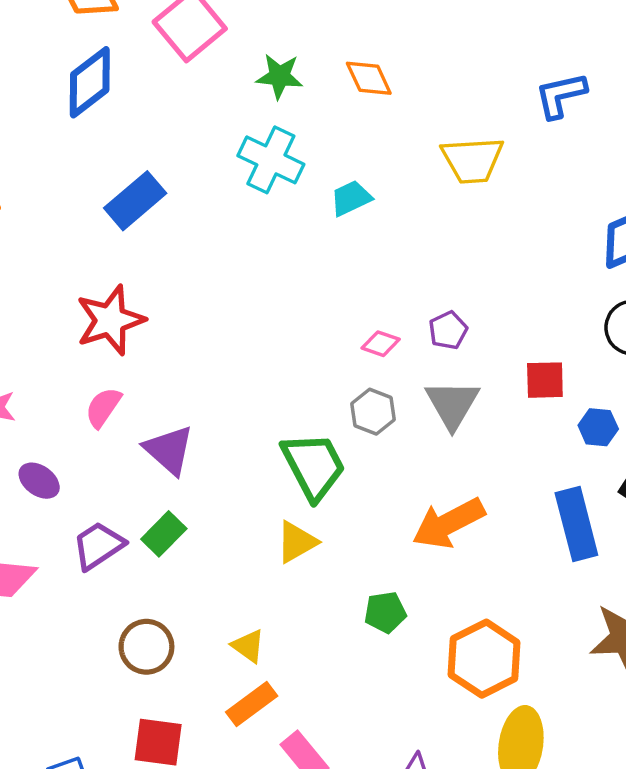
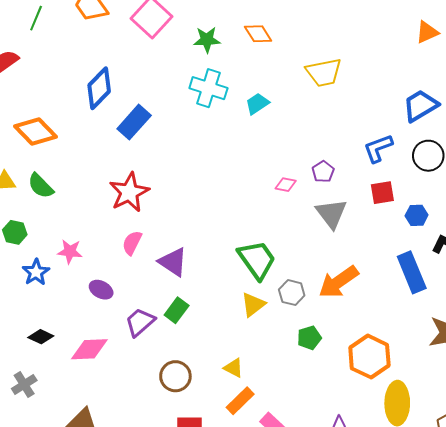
blue diamond: (90, 82) -> (99, 88), moved
blue L-shape: (561, 95) -> (378, 148), moved
gray hexagon: (373, 412) -> (292, 293), moved

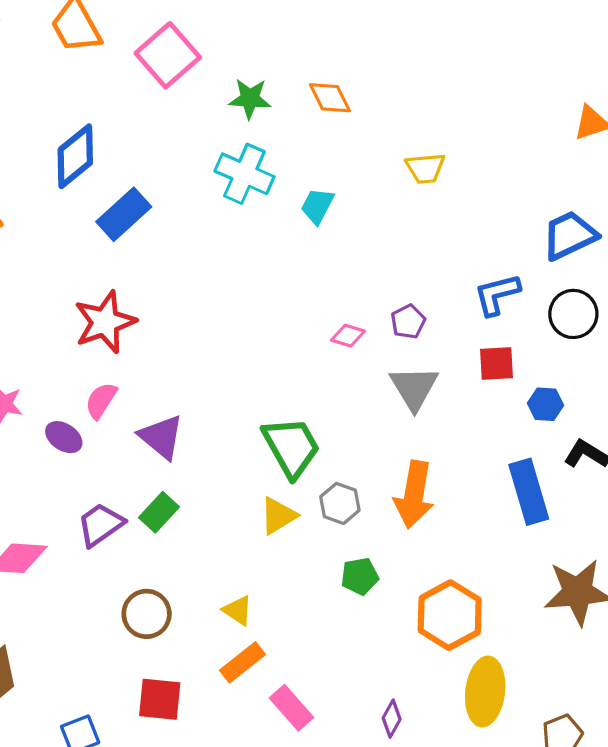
yellow trapezoid: (324, 72) -> (425, 168), size x0.7
cyan trapezoid: (257, 104) -> (317, 206), turned -35
orange arrow: (338, 282) -> (414, 495), turned -51
purple ellipse: (101, 290) -> (64, 437), moved

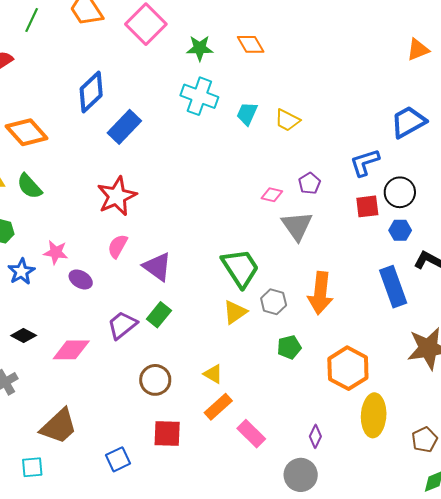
yellow trapezoid: (425, 168) -> (287, 120), moved, turned 36
black circle: (573, 314) -> (400, 192), moved
gray triangle: (414, 388) -> (297, 226), moved
purple ellipse: (64, 437) -> (81, 279), moved

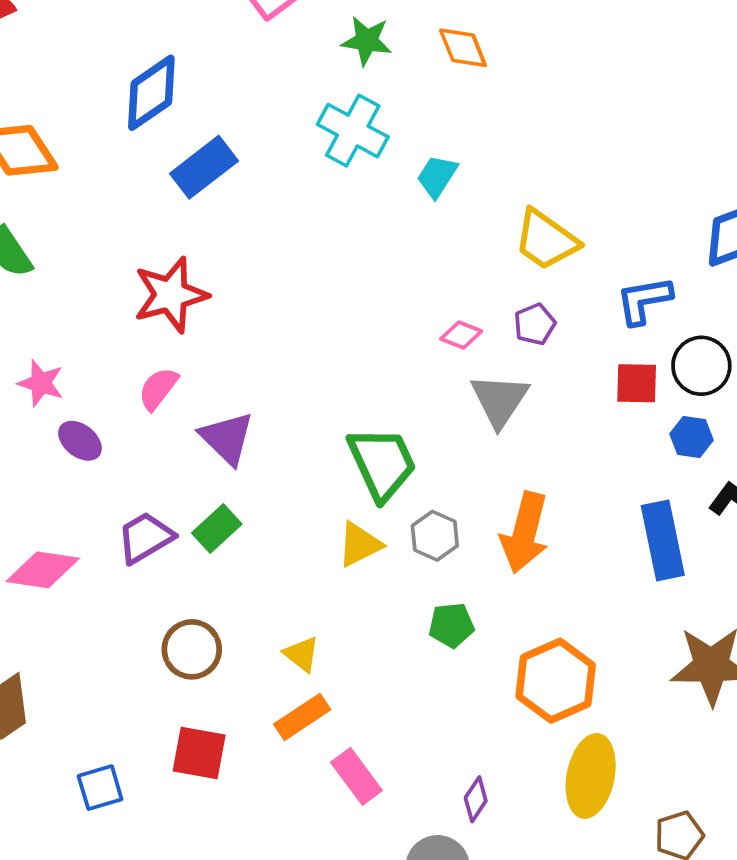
yellow trapezoid: (287, 120) -> (546, 240), moved, size x1.4

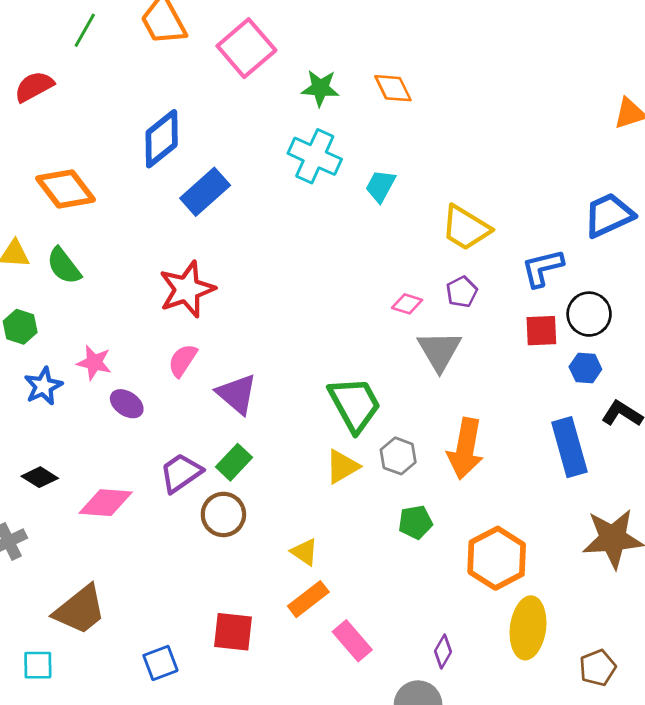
brown circle: (192, 649) -> (223, 514), moved

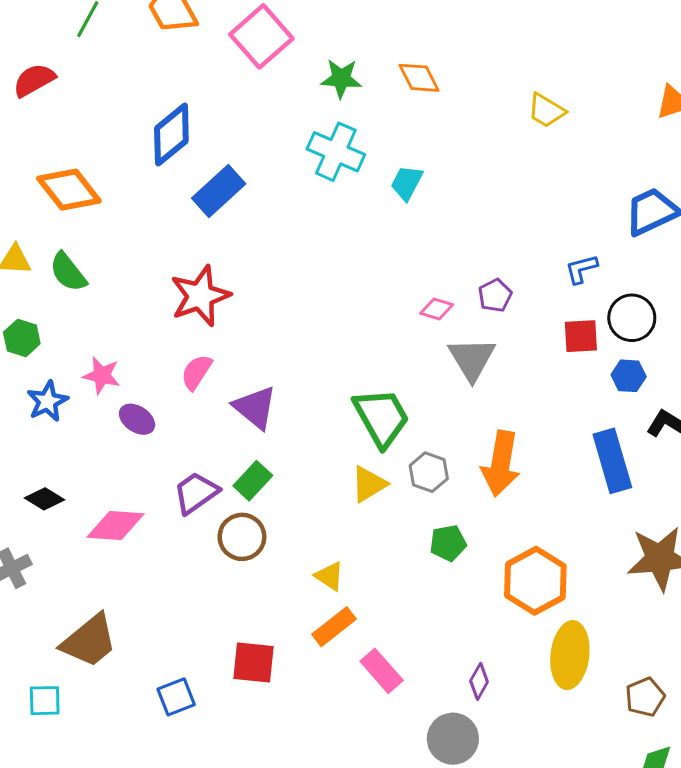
yellow trapezoid: (466, 228) -> (546, 111), moved, size x0.7
blue L-shape: (542, 268) -> (581, 269), size x0.7

